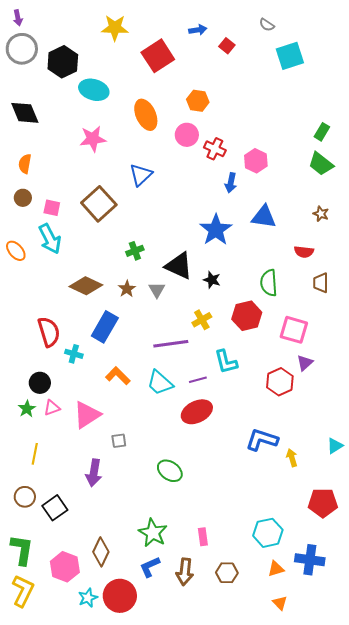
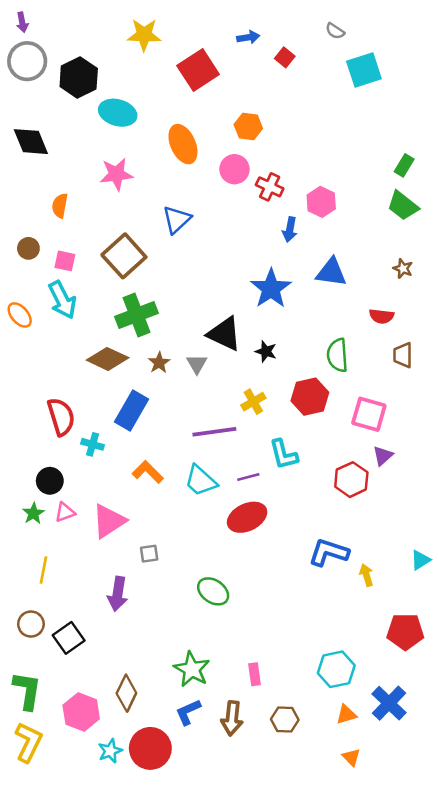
orange semicircle: (25, 164) -> (60, 206), moved
green cross: (135, 251) -> (136, 315), moved, size x1.8
blue cross: (310, 560) -> (389, 703), turned 36

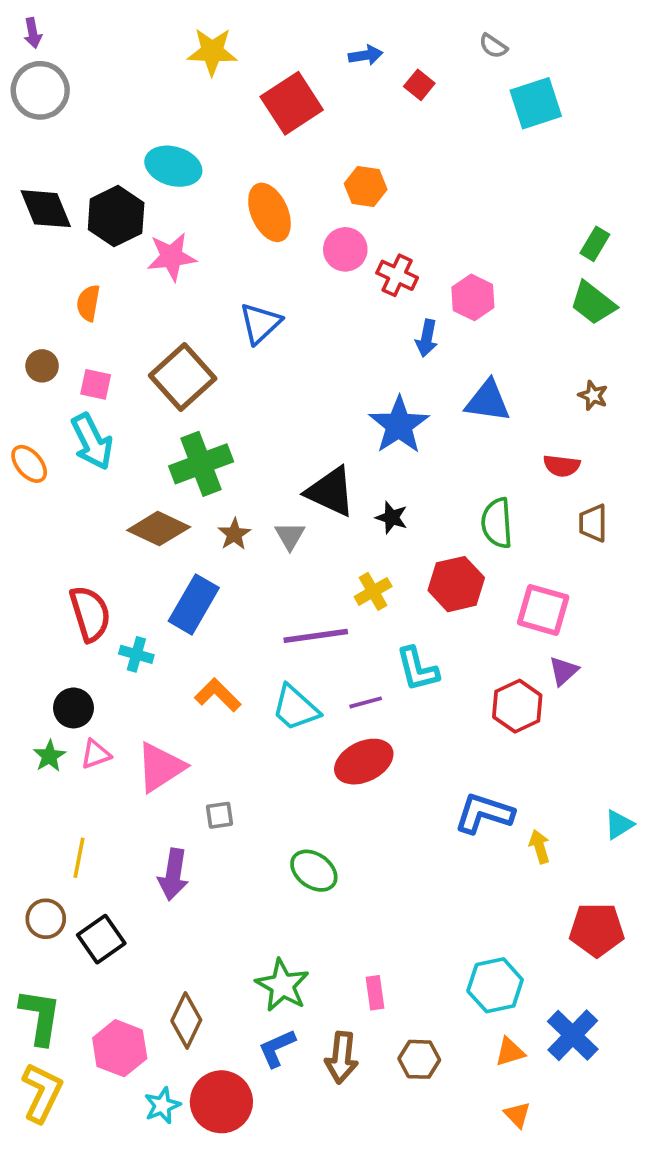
black hexagon: (79, 77) -> (116, 216), moved
yellow line: (44, 570) -> (79, 858), moved

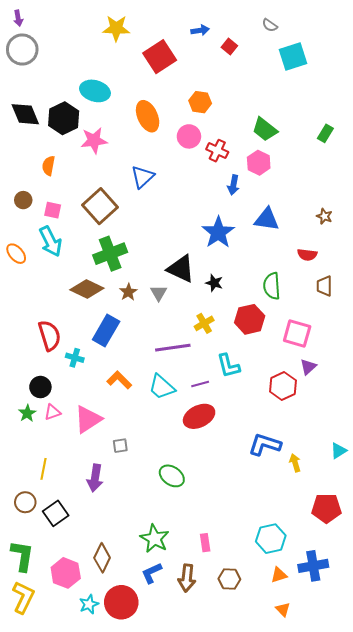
green trapezoid: (593, 303) -> (265, 129), moved
blue cross: (573, 1035) -> (313, 566), turned 36

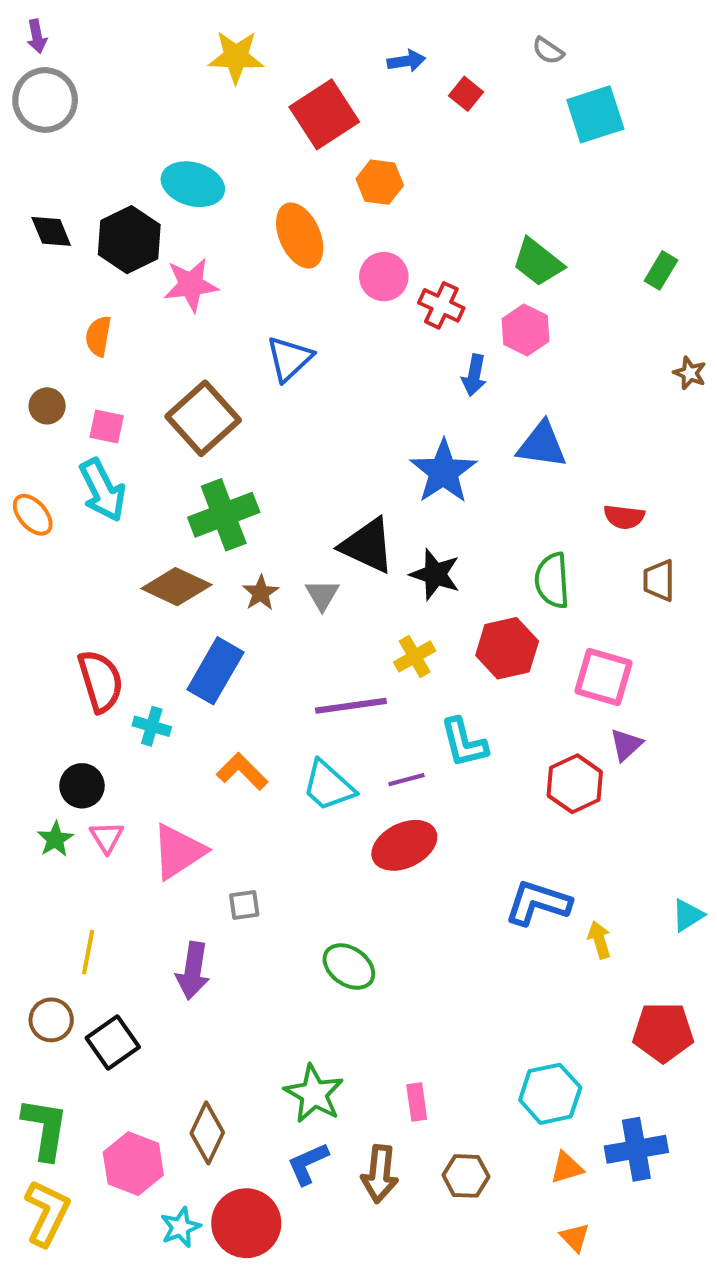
orange hexagon: (200, 102) -> (380, 182), moved
black diamond: (25, 114) -> (51, 231), size x0.7
brown star: (324, 216) -> (690, 373), moved
black star: (214, 283) -> (435, 574), size x1.4
pink triangle: (53, 412) -> (107, 837), turned -42

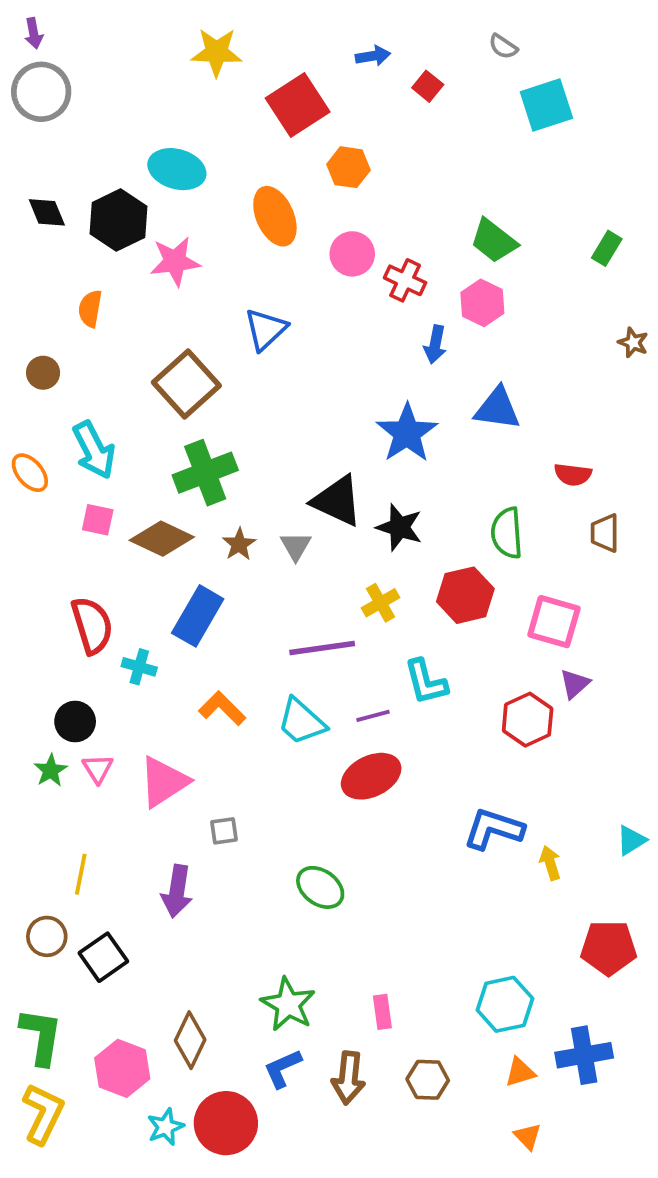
pink square: (107, 426) -> (98, 520), moved

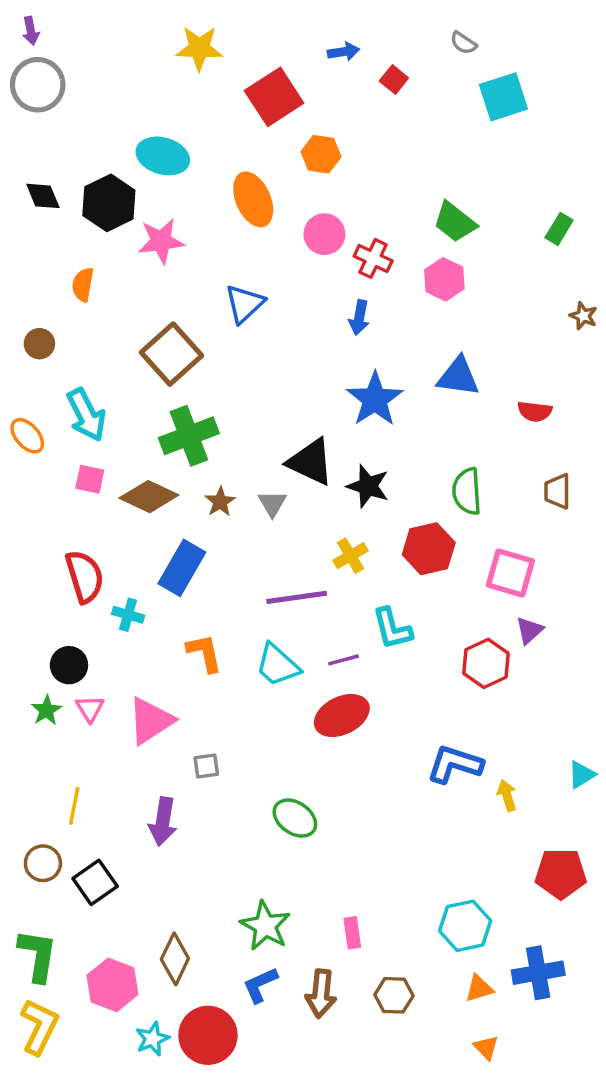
blue arrow: (435, 344) -> (359, 318), moved
red semicircle: (573, 475) -> (535, 411), moved
orange L-shape: (222, 708) -> (205, 653), turned 33

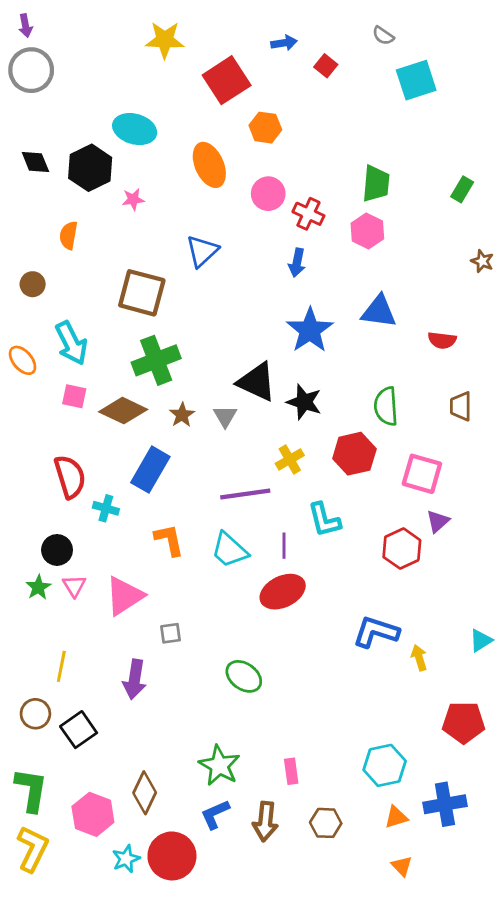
green trapezoid: (455, 222) -> (376, 184), turned -123
pink star: (161, 241) -> (133, 199), size x0.6
brown square: (172, 354) -> (142, 293), turned -33
purple line: (344, 660) -> (284, 546), turned -75

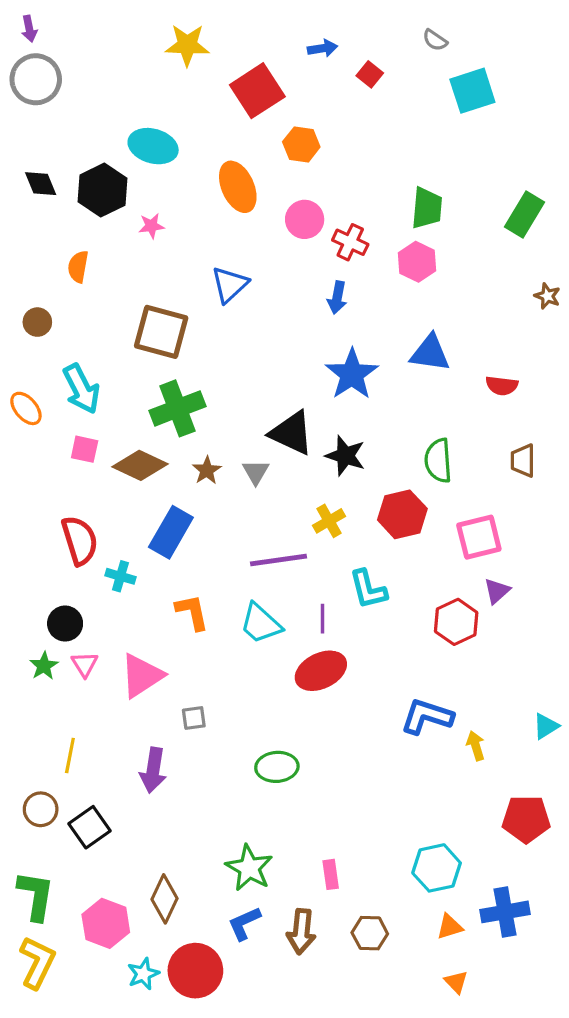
green rectangle: (462, 189) -> (525, 215), size x1.5
pink square: (422, 474) -> (479, 537), turned -30
green ellipse: (244, 676) -> (277, 767), turned -39

